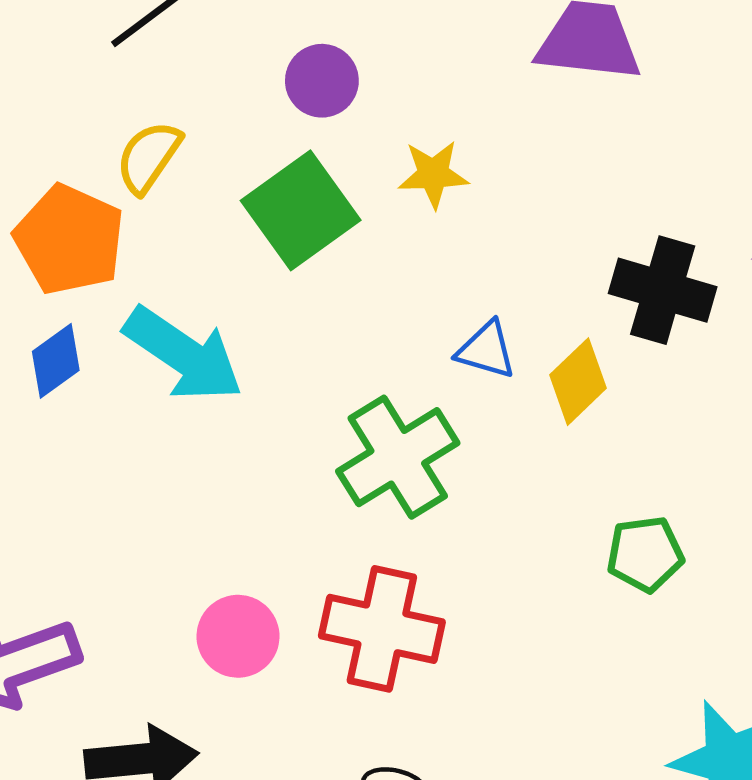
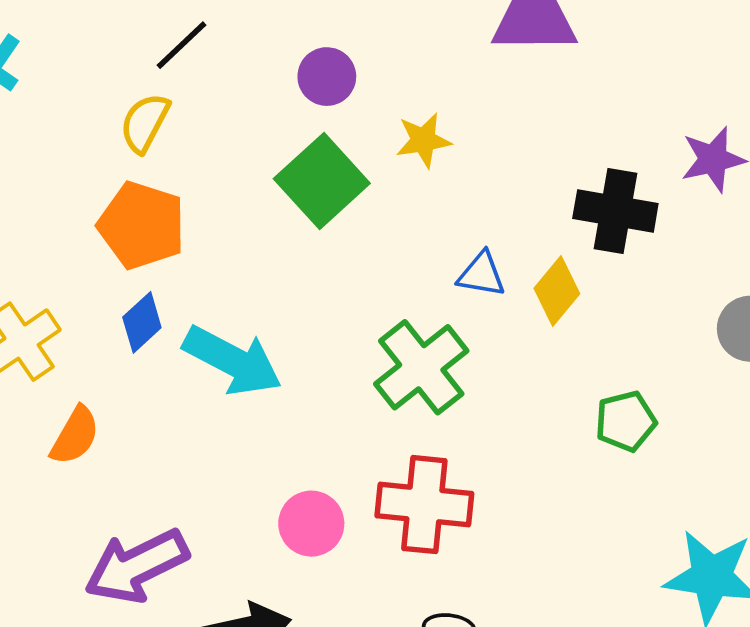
yellow semicircle: (149, 157) -> (145, 123), moved
cyan arrow: (183, 354) -> (233, 361), moved

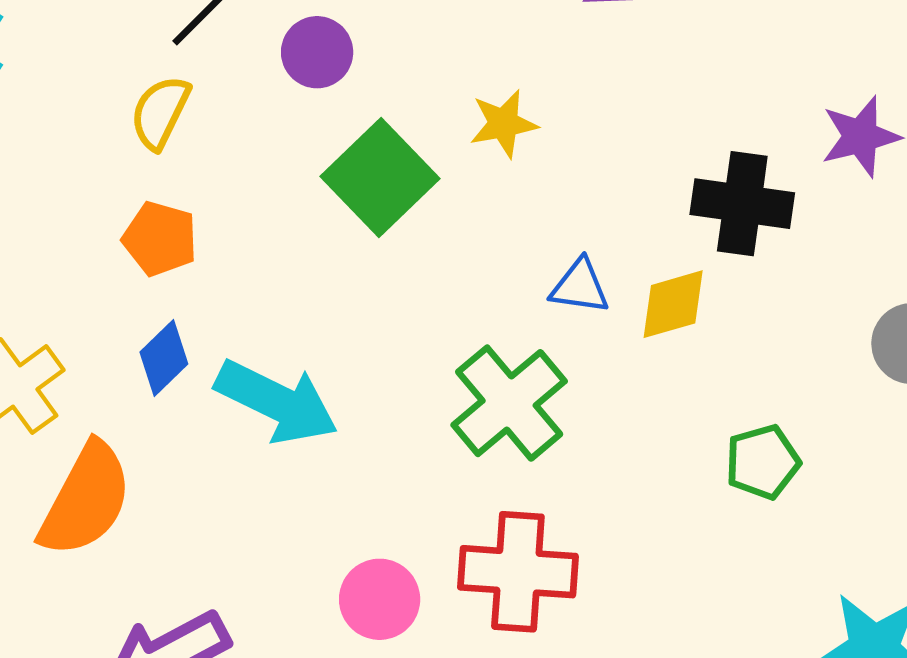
purple circle: (327, 77) -> (317, 52), moved
orange pentagon: (142, 225) -> (160, 239), size x0.7
yellow diamond: (557, 291) -> (673, 304), turned 36
orange semicircle: (75, 436) -> (86, 500), size x1.6

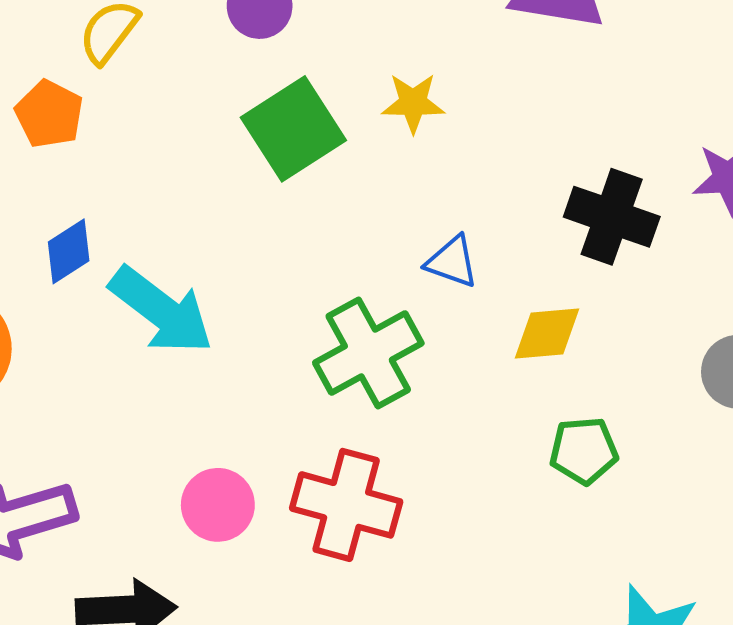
orange pentagon: (160, 239) -> (49, 114), moved
yellow diamond: (673, 304) -> (547, 334), moved

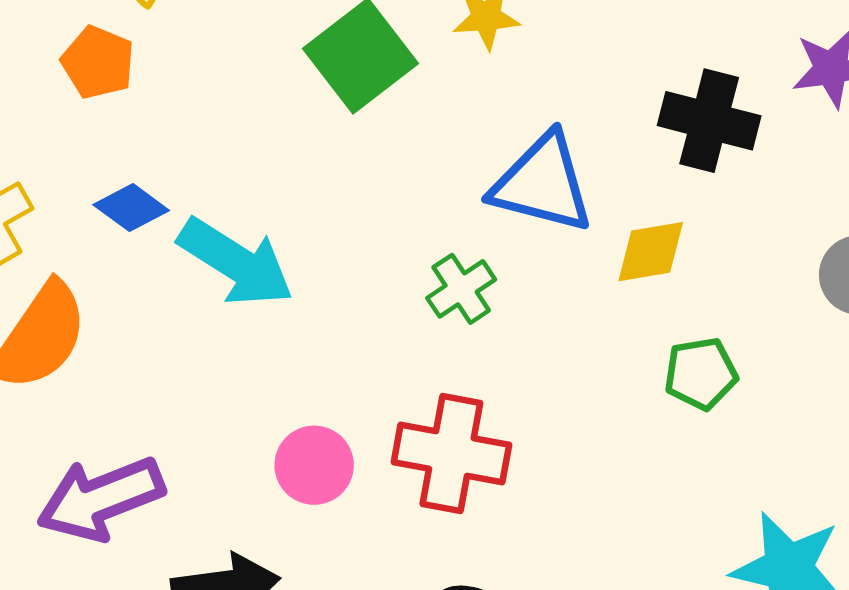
blue diamond: (69, 251) -> (131, 208), turned 74
blue triangle: (452, 262) -> (542, 184), size x1.8
green cross: (368, 353) -> (461, 289), size x0.6

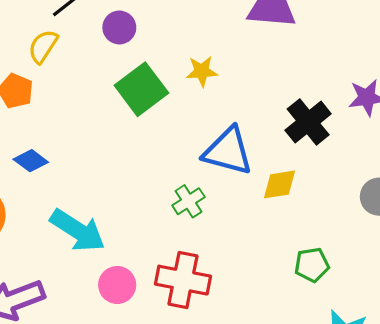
black cross: (709, 121) -> (308, 122), turned 36
cyan arrow: (236, 262) -> (78, 230), moved
green pentagon: (701, 374) -> (312, 265), moved

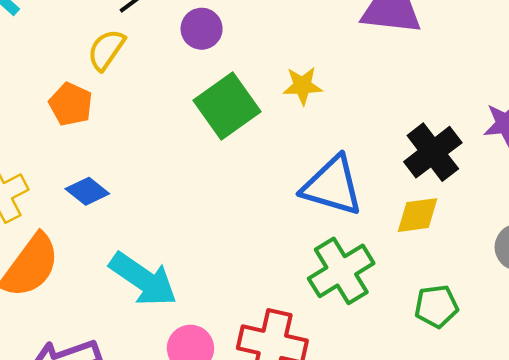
yellow diamond: (279, 184) -> (418, 215), moved
green cross: (188, 201) -> (341, 271), moved, size x1.6
green pentagon: (312, 265) -> (436, 306), moved

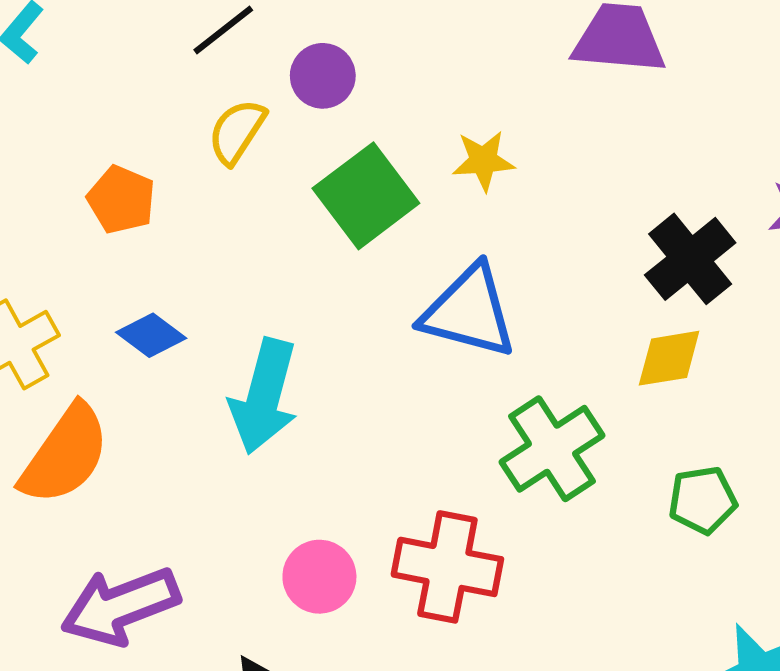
yellow semicircle: (106, 50) -> (237, 132), moved
blue triangle: (332, 186) -> (469, 312), moved
cyan arrow: (143, 279) -> (264, 396), moved, turned 72

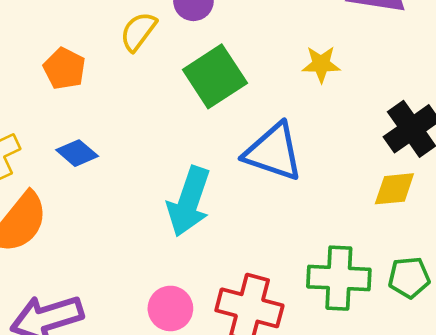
yellow star: (483, 161) -> (321, 64), moved
cyan arrow: (264, 396) -> (189, 201), moved
green cross: (552, 449) -> (339, 278), moved, turned 32

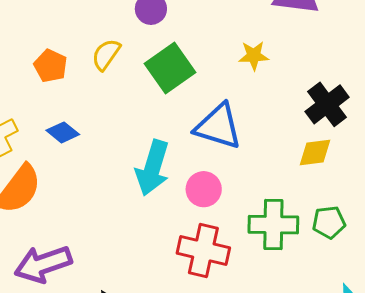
yellow semicircle: (138, 31) -> (106, 54), moved
pink circle: (170, 308) -> (204, 189), moved

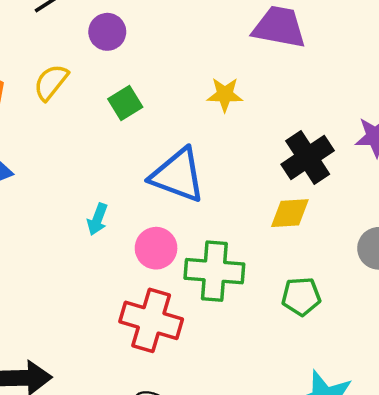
green square: (170, 68) -> (125, 103), size x0.6
cyan arrow: (153, 168) -> (97, 219), size x0.5
green cross: (273, 225) -> (214, 271), moved

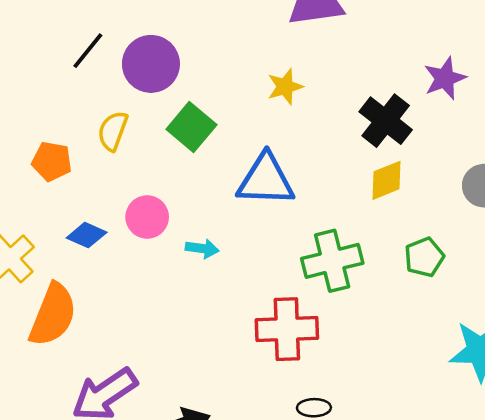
purple circle: (107, 32) -> (151, 64), size x1.5
green square: (125, 103) -> (191, 127), size x1.4
cyan arrow: (97, 219) -> (202, 249), turned -84
pink circle: (156, 248) -> (147, 217), moved

